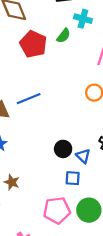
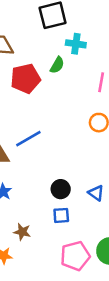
red pentagon: (33, 44) -> (26, 79), turned -30
black circle: (63, 149) -> (61, 189), moved
blue square: (73, 178) -> (61, 215), moved

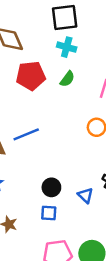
cyan cross: (76, 44) -> (67, 47), moved
green semicircle: (57, 65) -> (67, 79), moved

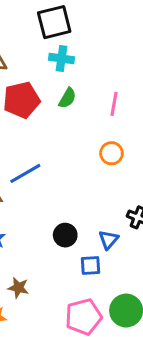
blue triangle: (85, 195) -> (109, 240), turned 35
blue square: (49, 213) -> (91, 265), moved

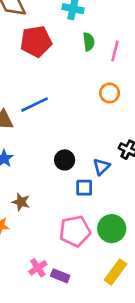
green semicircle: (67, 98) -> (89, 42), moved, turned -42

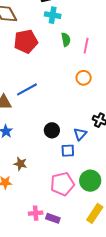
pink cross: (38, 268) -> (36, 213), turned 32

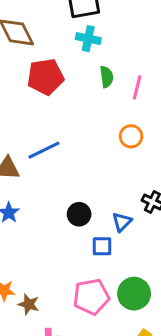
brown star: (20, 164) -> (29, 304), moved

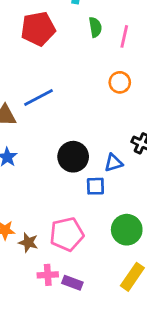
black circle: (79, 214) -> (73, 157), size x1.4
blue triangle: (122, 222) -> (113, 163), turned 30
pink pentagon: (91, 297) -> (67, 234), moved

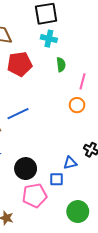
pink line: (124, 36) -> (82, 81), moved
black circle: (73, 157) -> (26, 169), moved
pink pentagon: (67, 234) -> (35, 196), moved

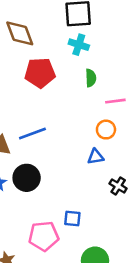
pink line: (82, 81) -> (115, 101), turned 63
blue triangle: (70, 163) -> (95, 157), moved
black circle: (26, 169) -> (27, 178), moved

